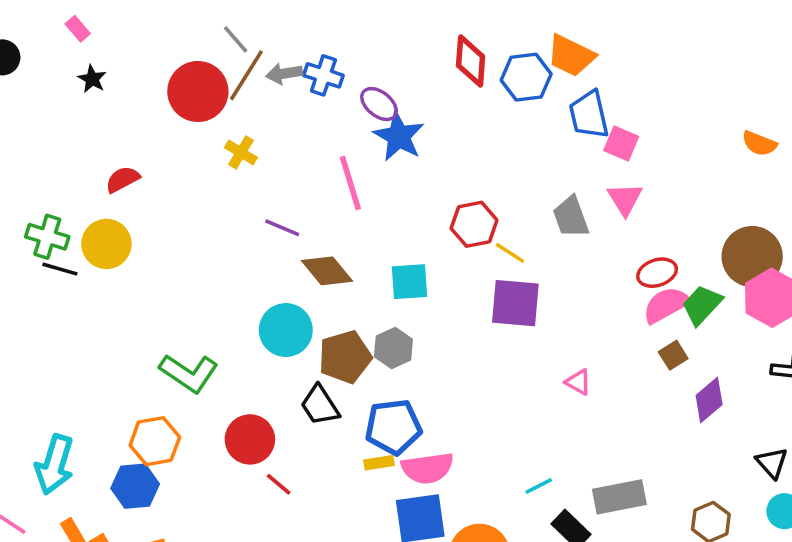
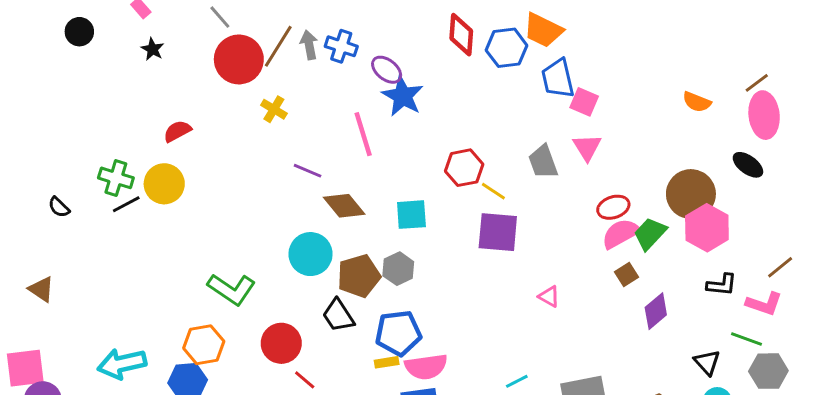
gray line: (236, 39) -> (220, 17), moved
gray arrow: (284, 74) -> (309, 45), turned 88
black line: (60, 269) -> (126, 204), turned -44
cyan arrow: (54, 465) -> (122, 364), turned 60

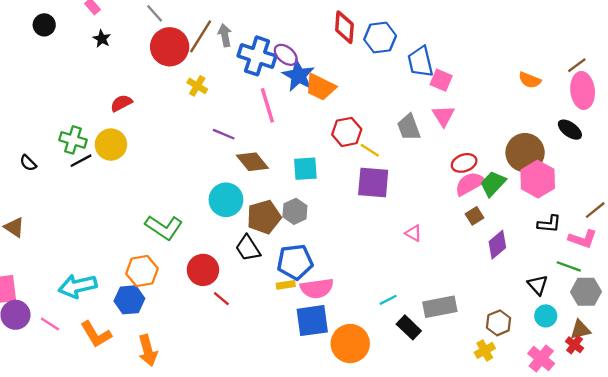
orange trapezoid: (543, 30) -> (320, 87), moved
blue cross: (341, 46) -> (257, 56), moved, size x1.5

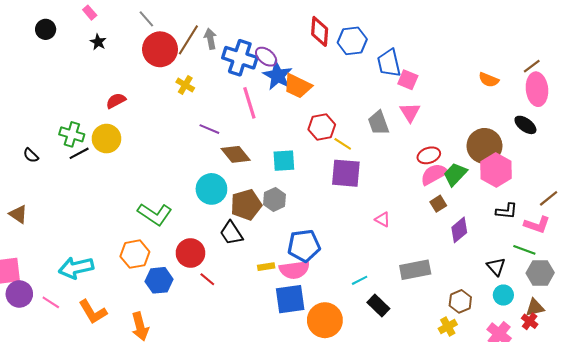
blue pentagon: (295, 262) -> (304, 246), moved
blue hexagon: (129, 300) -> (159, 280), moved
gray rectangle: (440, 307) -> (415, 270), moved

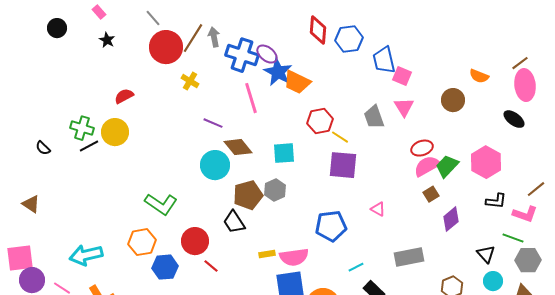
brown circle: (484, 146) -> (453, 100), moved, size x0.7
cyan circle: (211, 189) -> (215, 165), moved
blue pentagon: (304, 246) -> (331, 226), moved

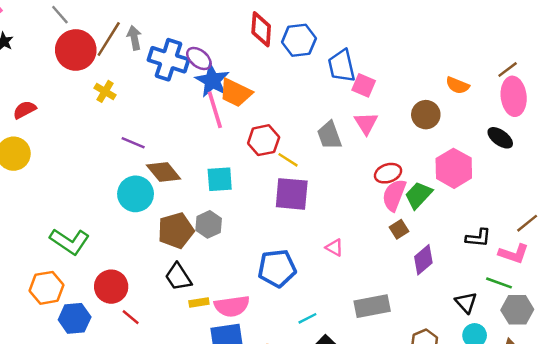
pink line: (251, 98) -> (215, 110), moved
pink hexagon: (486, 162) -> (454, 168), moved
pink semicircle: (427, 166) -> (394, 195), turned -40
black trapezoid: (234, 222) -> (178, 277), moved

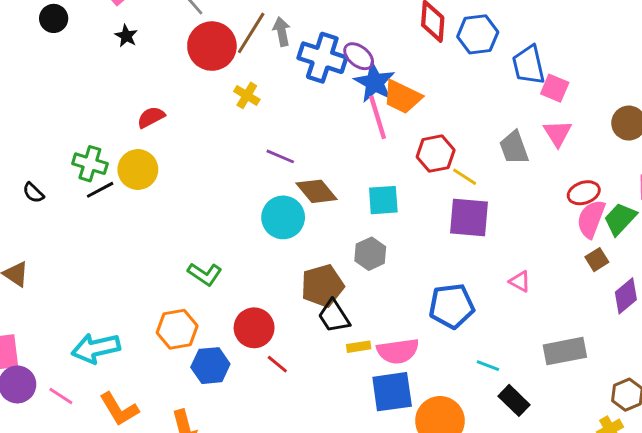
brown pentagon: (176, 230) -> (322, 286), moved
green L-shape: (70, 241) -> (205, 274), size x0.7
cyan line: (307, 318) -> (488, 366), turned 48

